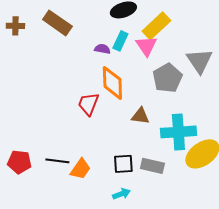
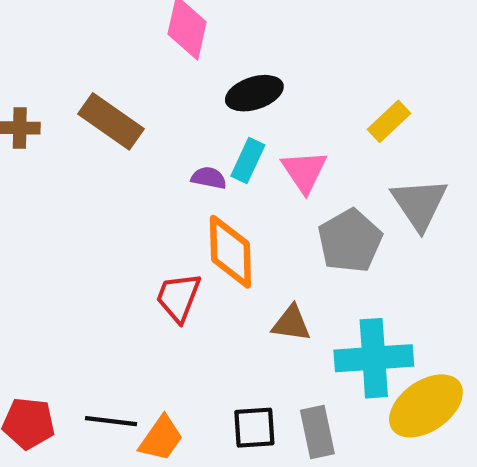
yellow rectangle: (156, 26) -> (389, 121), moved, size x0.7
gray rectangle: (152, 166) -> (317, 432), turned 65

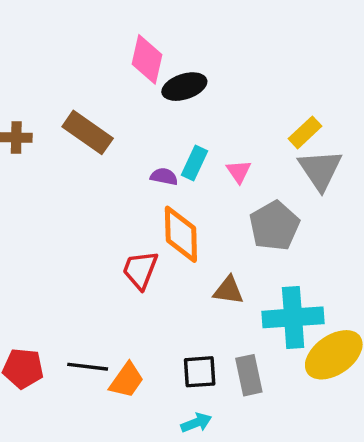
black ellipse: (254, 93) -> (184, 87), moved
pink triangle: (304, 171) -> (239, 171), size x0.7
gray triangle: (419, 204) -> (320, 170), moved

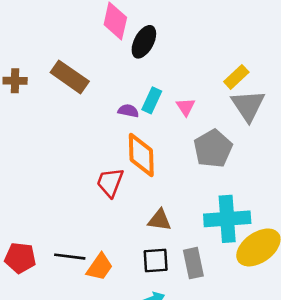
black ellipse: (184, 87) -> (144, 42), turned -44
brown triangle: (229, 290) -> (160, 220), moved

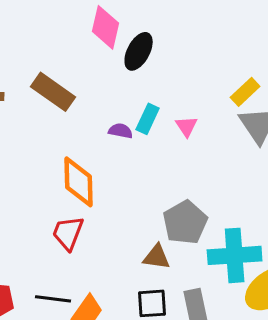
gray pentagon: (213, 149) -> (185, 222), moved
orange diamond: (141, 155) -> (79, 182), moved
red trapezoid: (110, 182) -> (68, 233), moved

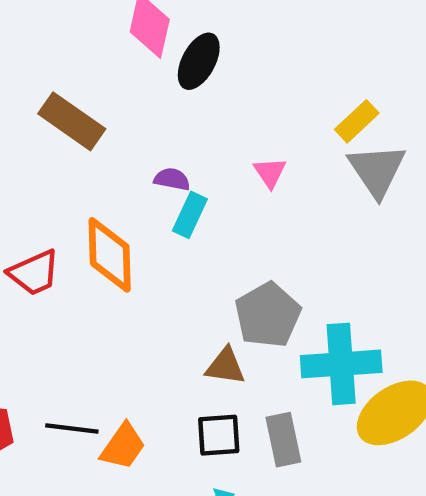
cyan rectangle: (148, 119) -> (190, 215), moved
red trapezoid: (68, 233) -> (34, 273), moved, turned -135

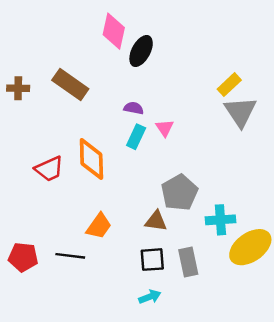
pink triangle: (270, 173) -> (165, 128), moved
purple semicircle: (172, 179) -> (134, 108), moved
cyan cross: (341, 364) -> (220, 220), size x0.7
orange trapezoid: (123, 446) -> (99, 226), moved

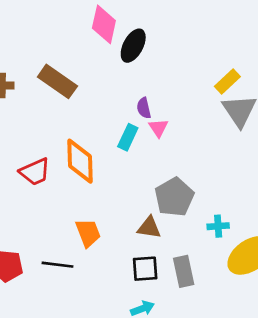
purple semicircle: (134, 108) -> (144, 108), moved, turned -114
cyan cross: (220, 220) -> (218, 226), size x0.7
orange trapezoid: (99, 226) -> (88, 233), turned -56

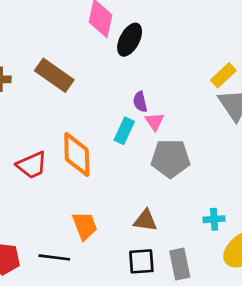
gray pentagon: (174, 197) -> (170, 158), moved, turned 30

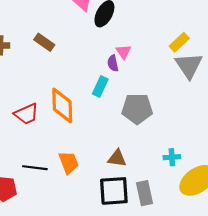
brown rectangle: (54, 75) -> (44, 42), size x0.7
pink triangle: (155, 122) -> (123, 52), moved
black line: (54, 257) -> (35, 168), moved
black square: (141, 261) -> (114, 191), size x1.4

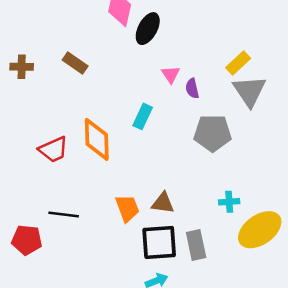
purple semicircle: (113, 63) -> (192, 88), moved
gray pentagon: (137, 109) -> (213, 133), moved
orange trapezoid: (69, 162) -> (127, 208), moved

